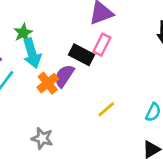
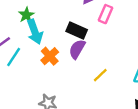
pink rectangle: (102, 45) -> (106, 14), moved
purple semicircle: (64, 76) -> (77, 49), moved

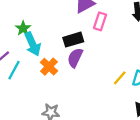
black rectangle: (77, 31) -> (73, 40), turned -36
yellow line: (100, 75) -> (120, 78), moved

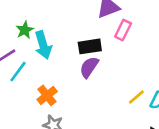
green star: (23, 28) -> (25, 30), moved
orange cross: (49, 67) -> (47, 95), moved

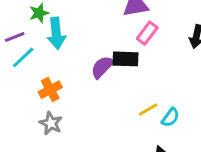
black rectangle: (90, 46) -> (125, 59), moved

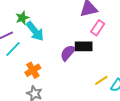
cyan arrow: (56, 33) -> (35, 31), turned -30

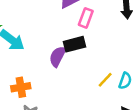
orange cross: (33, 70) -> (21, 87), turned 35

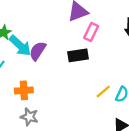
purple semicircle: (58, 56) -> (38, 51), moved

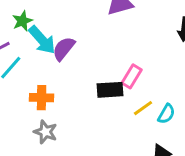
pink rectangle: (91, 32) -> (132, 76), moved
black rectangle: (78, 55) -> (110, 90), moved

